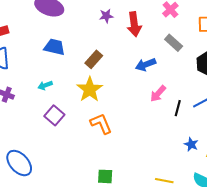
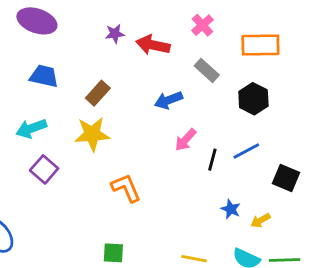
red arrow: (134, 24) -> (153, 45), turned 110
cyan arrow: (45, 85) -> (31, 128), size x1.5
yellow star: (90, 89) -> (92, 134), turned 30
orange L-shape: (101, 124) -> (126, 188), moved

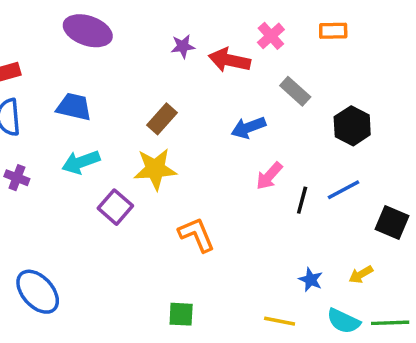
pink cross: (202, 25) -> (271, 36), moved
orange rectangle: (260, 45) -> (333, 31), moved, size x0.6
blue trapezoid: (44, 76) -> (74, 107), moved
purple square: (44, 169) -> (115, 207), moved
blue star: (231, 209) -> (311, 280), moved

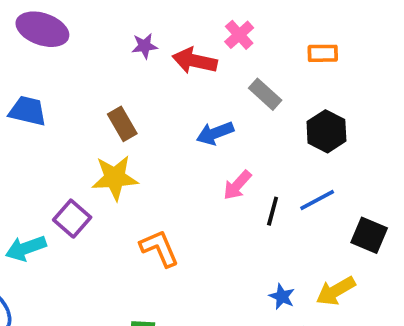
orange rectangle: (333, 31) -> (323, 53), moved
brown rectangle: (162, 119) -> (122, 124), turned -72
cyan arrow: (81, 162) -> (26, 248), moved
yellow arrow: (361, 274) -> (336, 291), size x1.5

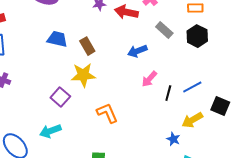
blue trapezoid: (28, 111) -> (57, 39), moved
black hexagon: (326, 131) -> (197, 36), moved
cyan arrow: (26, 248) -> (50, 131), moved
yellow arrow: (336, 291) -> (192, 120), moved

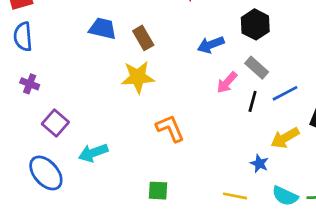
gray rectangle: (164, 30) -> (257, 68), moved
black hexagon: (197, 36) -> (255, 24), moved
purple square: (60, 97) -> (55, 123), moved

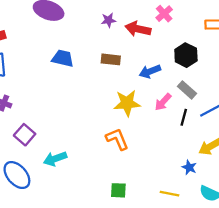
brown rectangle: (143, 38) -> (111, 59), moved, turned -54
yellow star: (138, 77) -> (127, 103), moved
green square: (158, 191) -> (118, 190), moved

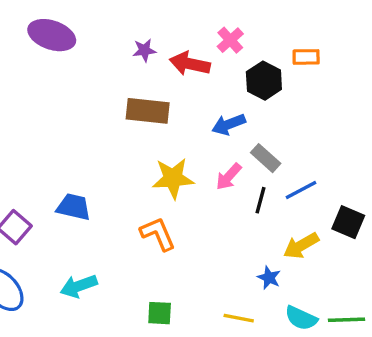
black hexagon: (186, 55) -> (264, 81), moved
blue trapezoid: (63, 58) -> (74, 207), moved
brown rectangle: (111, 59) -> (148, 111), size x1.4
blue arrow: (150, 71) -> (229, 124), moved
cyan arrow: (55, 159) -> (79, 286), moved

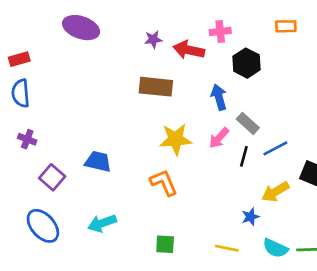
pink cross: (230, 40) -> (220, 32), turned 36
orange rectangle: (306, 57) -> (286, 26), moved
blue arrow: (229, 124) -> (219, 97), turned 95
blue star: (269, 278) -> (250, 217), turned 30

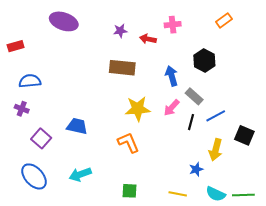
orange rectangle: (286, 26) -> (224, 20), turned -35
red arrow: (189, 50) -> (148, 39), size x0.7
black hexagon: (246, 63) -> (204, 60), moved
blue semicircle: (21, 93) -> (30, 81), moved, turned 90
yellow arrow: (275, 192) -> (216, 150), turned -45

